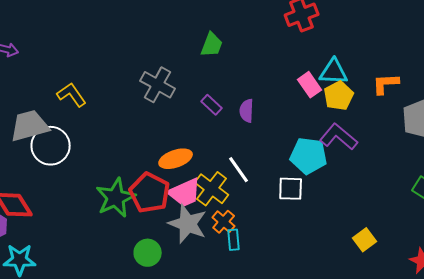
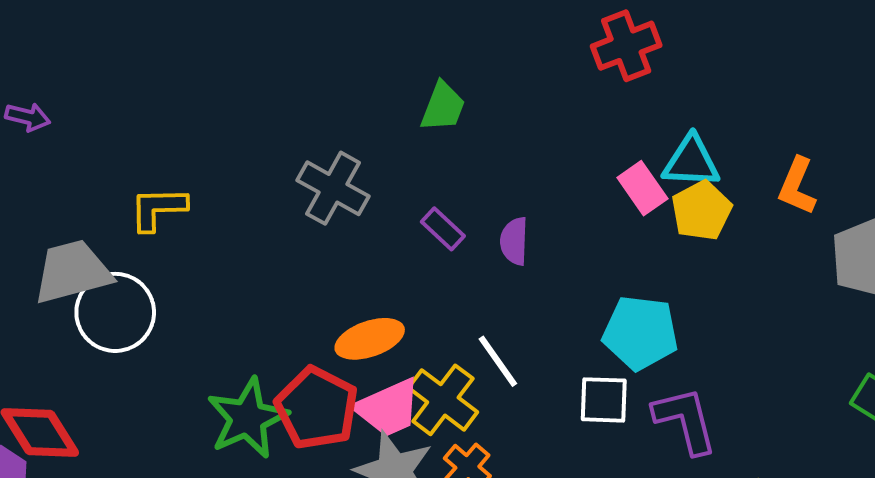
orange L-shape: (386, 84) -> (797, 186), turned -64
yellow L-shape: (72, 95) -> (158, 209), turned -56
purple L-shape: (339, 137) -> (685, 420), moved, turned 36

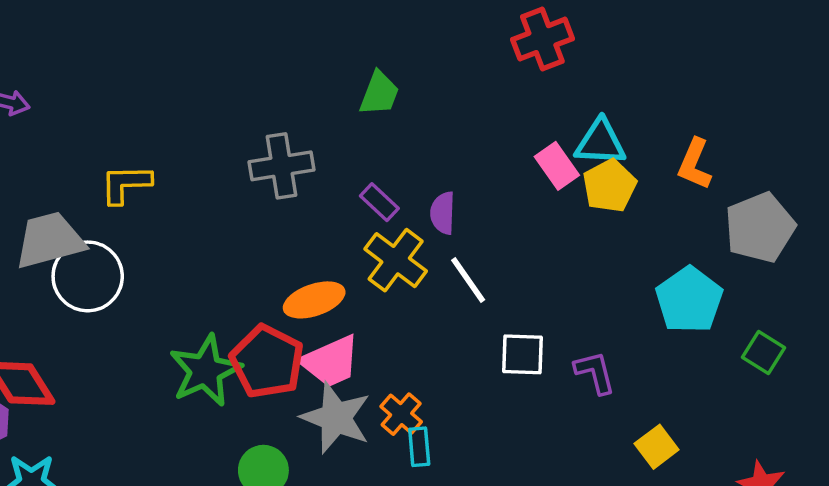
gray cross: (333, 188) -> (282, 166), turned -38
cyan pentagon: (640, 333) -> (689, 300), moved, turned 30
white line: (498, 361) -> (468, 280), moved
yellow cross: (443, 400) -> (396, 260), moved
purple L-shape: (685, 420) -> (595, 372), size x0.7

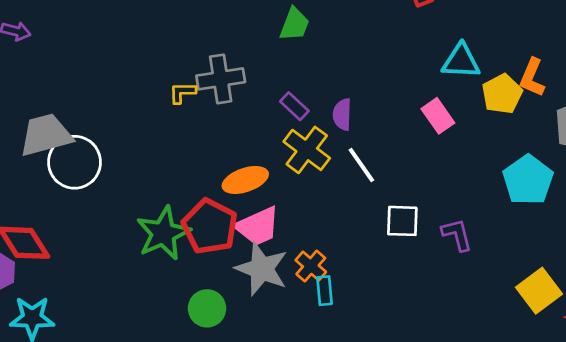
pink rectangle: (557, 166) -> (438, 116), moved
yellow L-shape: (126, 184) -> (182, 93), moved, size x0.7
yellow pentagon: (609, 186) -> (502, 94), moved
yellow square: (657, 447) -> (539, 291), moved, size x1.4

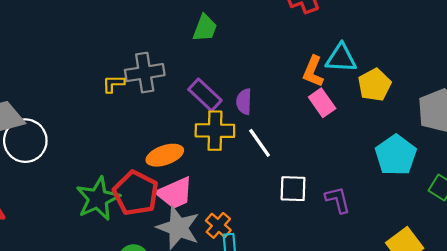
orange L-shape: (532, 78) -> (313, 71), moved
purple rectangle: (294, 106) -> (205, 95), size x1.4
yellow cross: (307, 150) -> (215, 131), turned -36

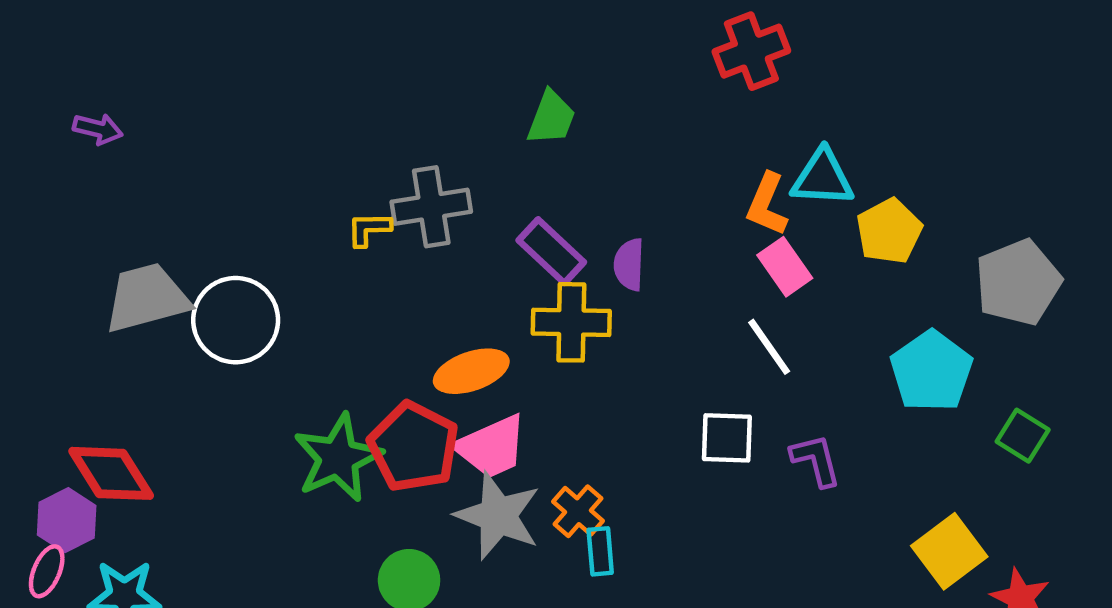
white circle: (25, 141) -> (236, 320), moved
white line: (260, 143) -> (769, 347), moved

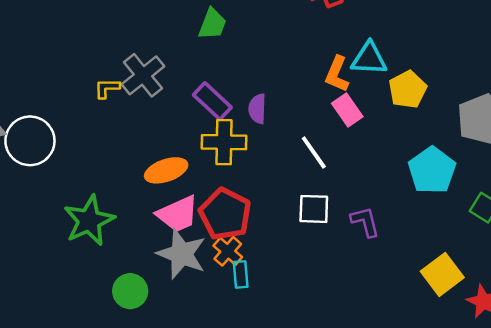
gray cross: (431, 207) -> (143, 75), turned -30
white line: (769, 347) -> (314, 152), moved
red pentagon: (413, 447) -> (225, 214), moved

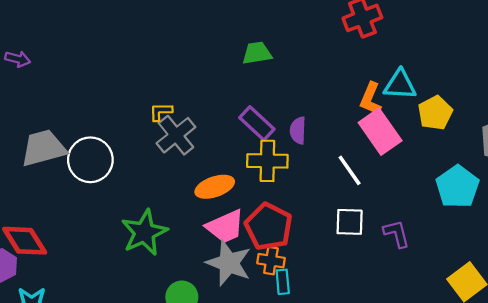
green trapezoid: (212, 24) -> (257, 53), turned -120
gray cross: (143, 75) -> (176, 135), moved
pink rectangle: (347, 110) -> (380, 132), size x1.5
orange cross: (228, 251) -> (271, 261), turned -32

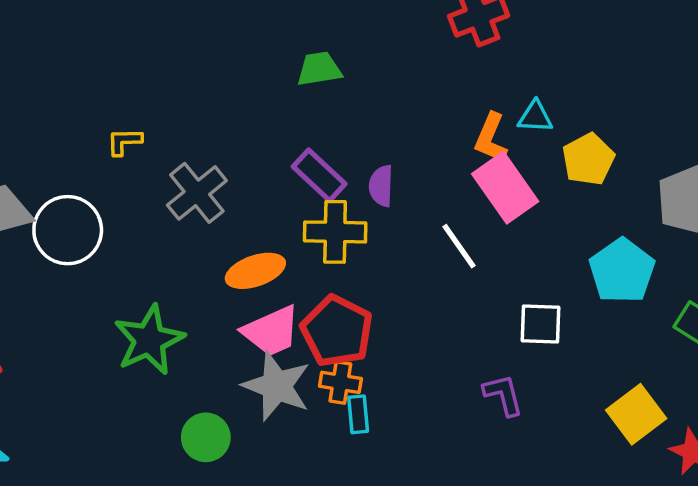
cyan triangle: (400, 85) -> (535, 117), size x0.7
yellow L-shape: (161, 112) -> (124, 142), moved
white square: (350, 222) -> (541, 324), moved
purple L-shape: (396, 234) -> (503, 395), moved

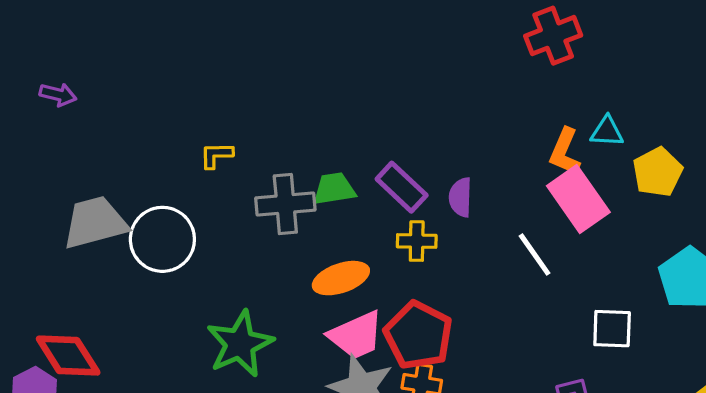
green trapezoid: (319, 69) -> (334, 189), moved
gray cross: (197, 193) -> (285, 204), turned 34
yellow cross: (335, 232) -> (417, 241), size x0.7

